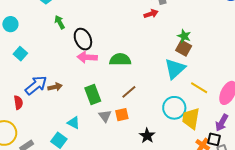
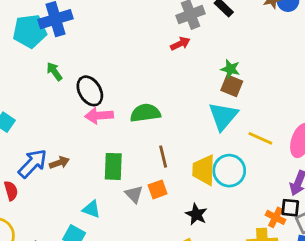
brown line: (129, 92) -> (163, 157), turned -56
green rectangle: (93, 95) -> (113, 166), turned 30
yellow trapezoid: (191, 118) -> (204, 170), moved

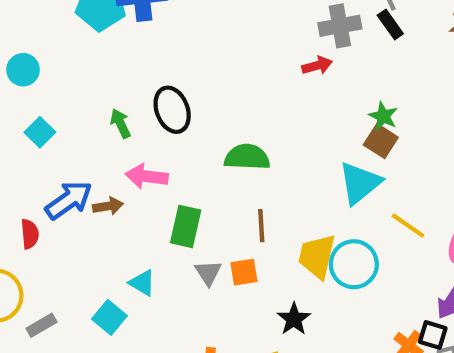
green arrow: (54, 71) -> (120, 123), moved
pink arrow: (99, 115) -> (147, 176), moved

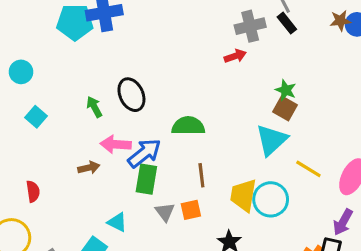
blue arrow: (69, 200) -> (144, 153), moved

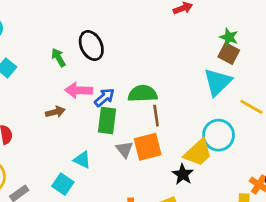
green semicircle: (188, 126) -> (143, 94), moved
blue arrow: (144, 153) -> (104, 97), size x0.7
yellow trapezoid: (243, 195) -> (198, 153), moved, turned -140
orange square: (191, 210) -> (148, 147), size x1.5

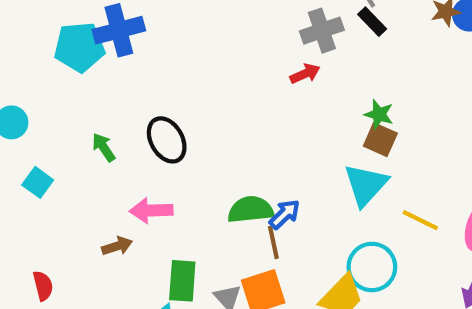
green arrow: (59, 57) -> (104, 147), moved
blue arrow: (104, 97) -> (285, 214), moved
green rectangle: (107, 121) -> (182, 281), moved

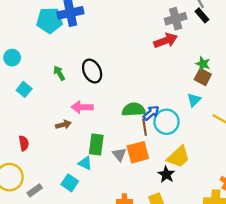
red arrow: (305, 74) -> (166, 41), size x1.5
cyan triangle: (366, 185) -> (194, 100), size x0.6
cyan circle: (372, 267) -> (166, 122), moved

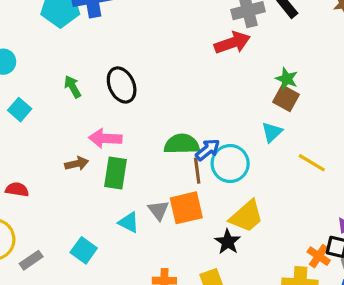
red semicircle: (24, 143) -> (17, 189), turned -72
green rectangle: (96, 145) -> (116, 173), moved
cyan triangle: (85, 163) -> (129, 222), moved

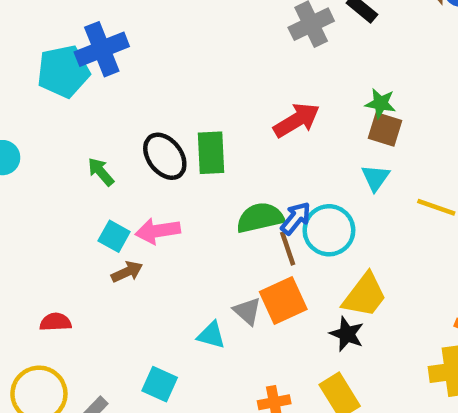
red arrow: (232, 43) -> (297, 120), moved
cyan square: (20, 110) -> (114, 236), moved
green rectangle: (116, 173) -> (211, 153), moved

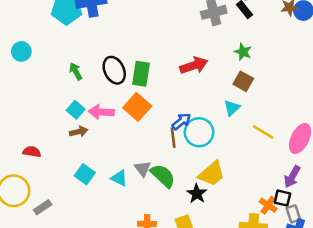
green star: (380, 103) -> (243, 52), moved
green semicircle: (260, 218) -> (163, 176), moved, turned 44
orange square: (283, 300) -> (137, 107), moved, turned -36
cyan square: (160, 384) -> (85, 174), moved

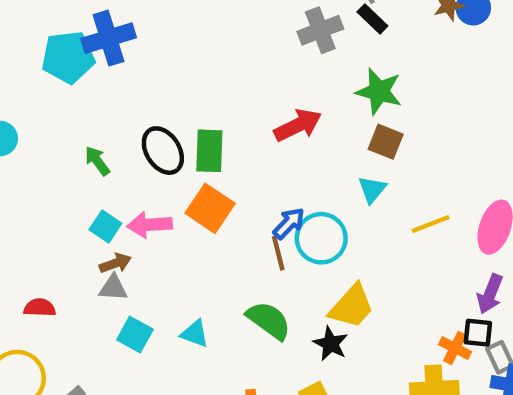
green star: (243, 52) -> (379, 91), size x1.5
yellow line: (263, 132) -> (431, 224), turned -45
gray triangle: (143, 169) -> (113, 288), moved, turned -42

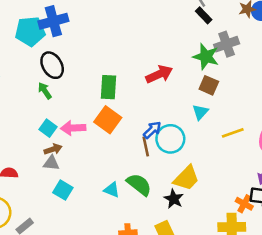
gray cross: (320, 30) -> (227, 44), moved
black ellipse: (163, 151) -> (52, 65), moved
cyan triangle: (195, 334) -> (112, 190), moved

